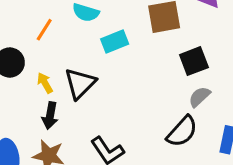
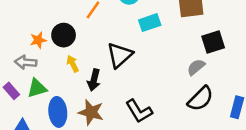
yellow arrow: (45, 83) -> (73, 64), moved
gray semicircle: (199, 97) -> (196, 67), moved

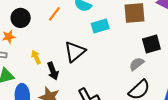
black circle: (64, 35) -> (21, 18), moved
black arrow: (94, 80) -> (53, 71), turned -36

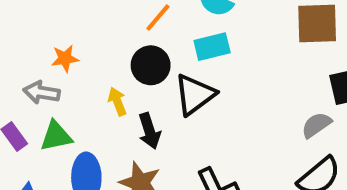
black circle: (21, 18) -> (151, 65), moved
cyan rectangle: (100, 26) -> (212, 47), moved

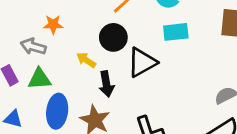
cyan rectangle: (212, 47) -> (176, 32), moved
yellow arrow: (117, 101) -> (86, 60), turned -42

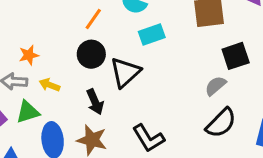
yellow arrow: (86, 60) -> (50, 85), moved

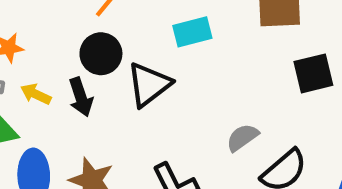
gray semicircle: (216, 86) -> (242, 138), moved
black arrow: (95, 102) -> (81, 97), moved

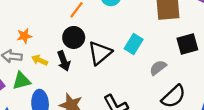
cyan rectangle: (192, 32) -> (134, 44), moved, turned -42
gray semicircle: (242, 138) -> (158, 68), moved

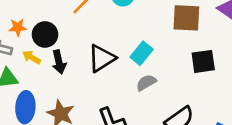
black circle: (74, 37) -> (45, 34), moved
gray semicircle: (158, 68) -> (146, 83), moved

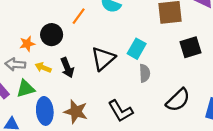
black circle: (45, 34) -> (52, 35), moved
gray semicircle: (146, 83) -> (145, 73), turned 126

